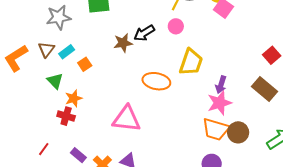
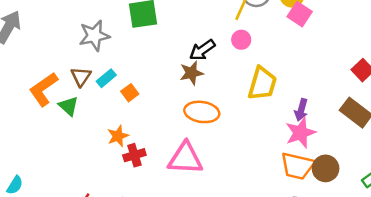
brown star: (123, 43) -> (191, 73), moved
green triangle: (55, 81) -> (68, 106), moved
orange ellipse: (156, 81) -> (202, 112), moved
red cross: (66, 116) -> (134, 155), moved, turned -30

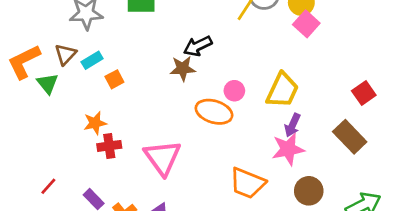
pink circle: (241, 40) -> (234, 91), moved
yellow trapezoid: (262, 84) -> (282, 90), moved
orange ellipse: (202, 112) -> (214, 112), moved
pink triangle: (185, 158) -> (162, 158), turned 42
orange trapezoid: (297, 166) -> (247, 183), moved

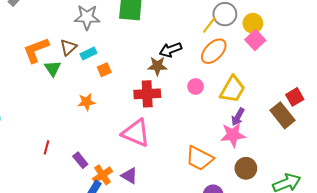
orange ellipse: (214, 112) -> (214, 51), moved, turned -68
brown rectangle: (350, 137) -> (282, 115), moved
red cross: (109, 146) -> (147, 94), moved, size x1.4
pink triangle: (162, 158) -> (136, 133), turned -36
red line: (48, 186) -> (46, 147), turned -32

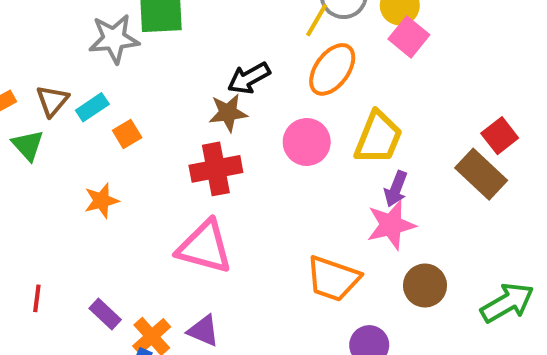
gray star: (87, 17) -> (114, 39), moved
pink circle: (196, 86) -> (307, 142), size x1.5

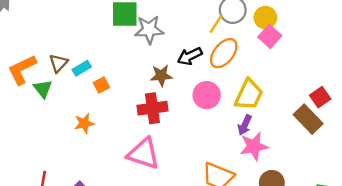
gray star: (114, 39) -> (149, 30), moved
black arrow: (249, 78) -> (190, 56), moved
purple arrow: (396, 189) -> (245, 125), moved

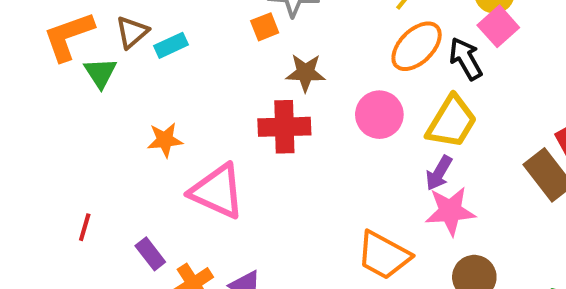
black arrow: (190, 56) -> (466, 59), moved, turned 80
orange square: (101, 85) -> (265, 27), moved
pink triangle: (143, 154) -> (217, 191), moved

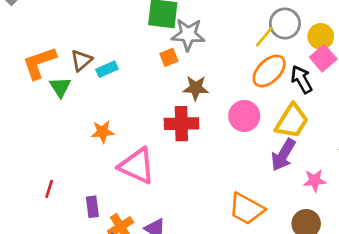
purple arrow: (439, 173) -> (283, 155), size x1.4
pink star: (450, 211) -> (315, 181), moved, size x0.7
purple rectangle: (150, 254) -> (92, 207), turned 30

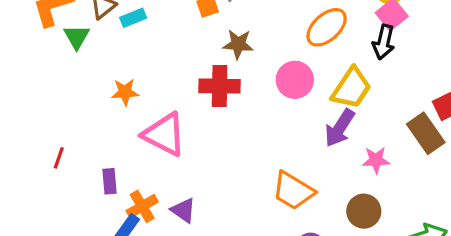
black arrow: (302, 79) -> (384, 42), moved, turned -140

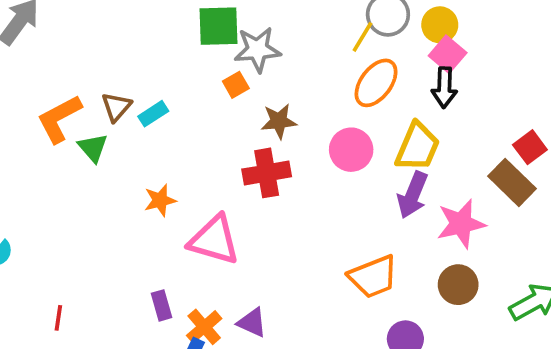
red line: (59, 158) -> (58, 318), moved
pink star: (376, 160) -> (461, 224), size x1.5
orange trapezoid: (293, 191) -> (373, 277), turned -42

